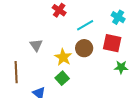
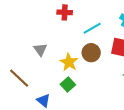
red cross: (59, 10) -> (65, 12), turned -32
brown line: (16, 72) -> (19, 78), turned -45

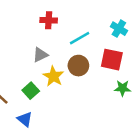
gray triangle: (40, 49) -> (40, 55), moved, turned 40
green square: (68, 84) -> (31, 91), moved

